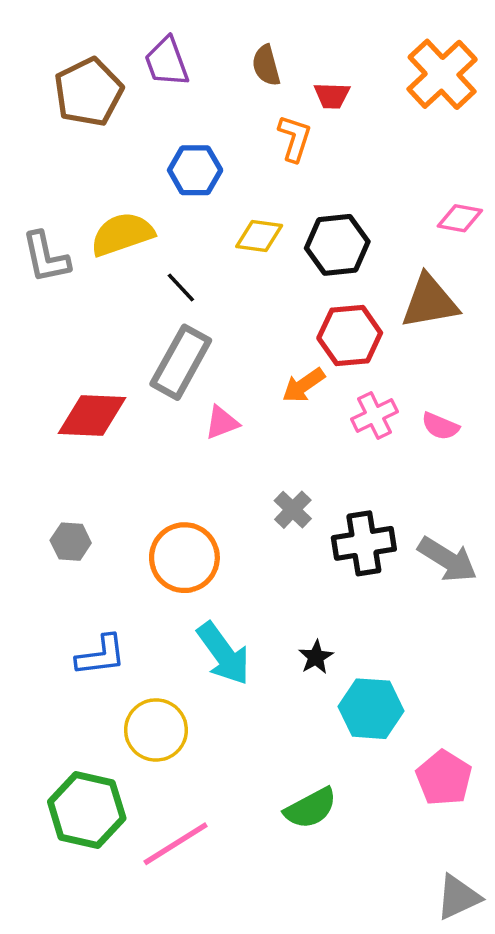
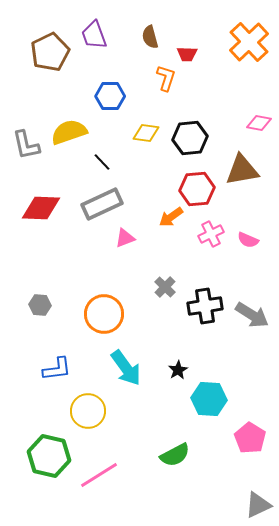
gray rectangle: (181, 362) -> (102, 204), turned 36
red diamond: (92, 415) -> (41, 208), moved

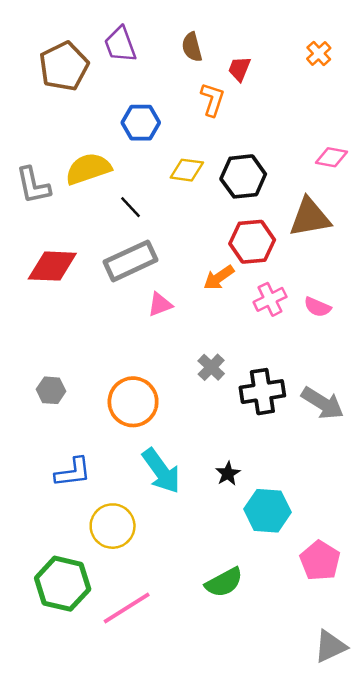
orange cross: (249, 42) -> (319, 53), size x0.5
red trapezoid: (187, 54) -> (239, 69), turned 110

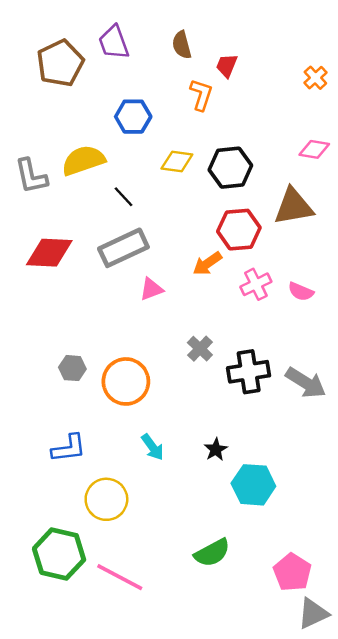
orange cross: (319, 53) -> (315, 78), moved
gray hexagon: (51, 390) -> (72, 368), moved
cyan arrow: (161, 471) -> (153, 447), size x0.6
pink pentagon: (320, 561) -> (292, 572), moved
pink line: (127, 608) -> (120, 577), turned 60

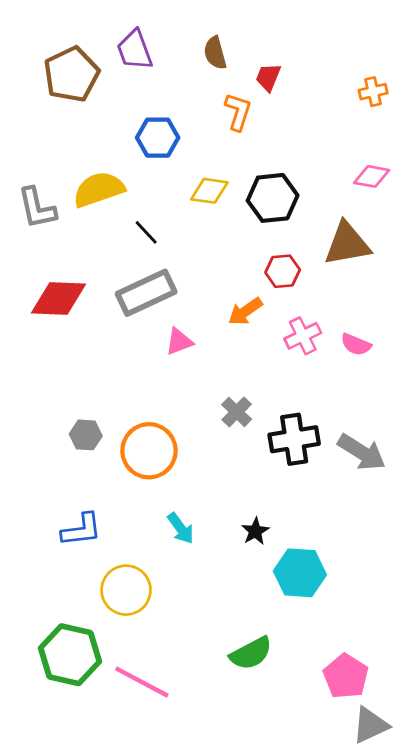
orange cross: (315, 78) -> (373, 92), turned 30
red hexagon: (239, 230) -> (283, 271), size x0.7

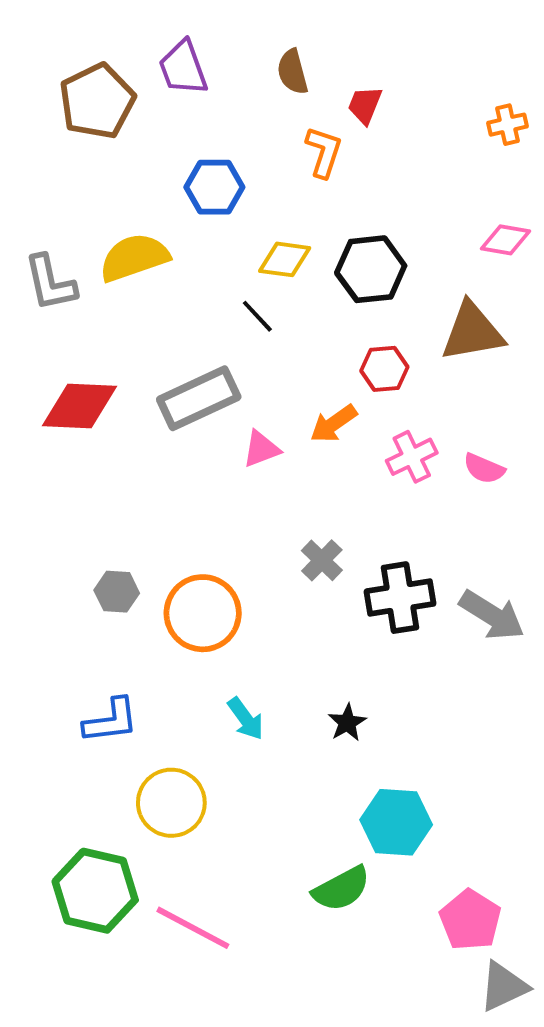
black line: (146, 232) -> (257, 316), moved
pink triangle: (179, 342) -> (261, 449), moved
cyan hexagon: (300, 573) -> (396, 822), moved

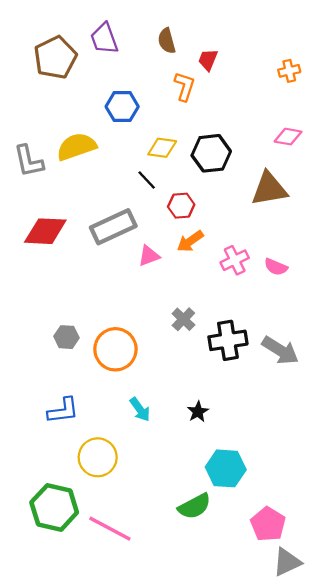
red hexagon: (384, 369) -> (181, 206), moved

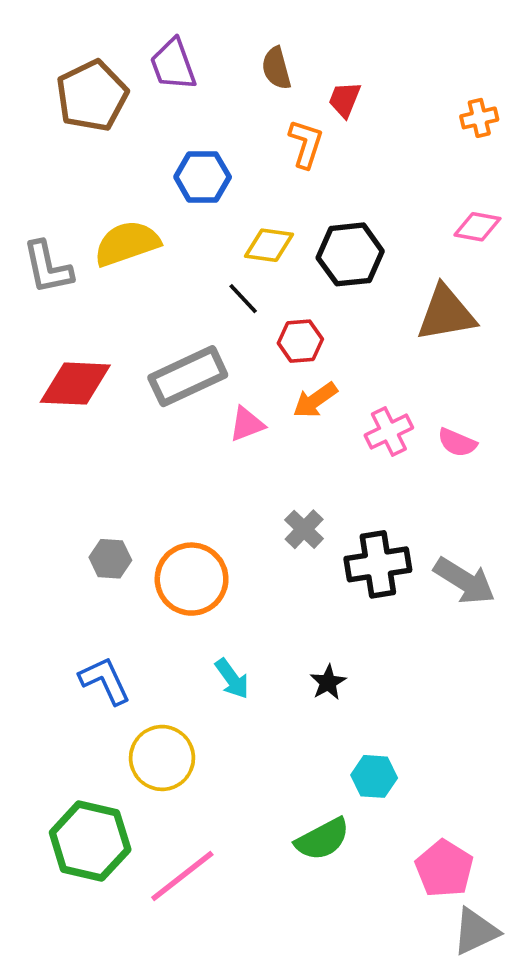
blue L-shape: (63, 411) -> (105, 681), turned -108
cyan hexagon: (226, 468) -> (374, 776), size x0.7
pink line: (110, 529) -> (182, 876), turned -66

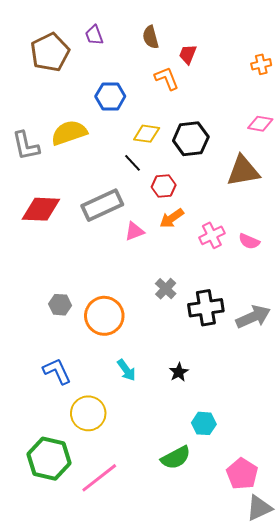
purple trapezoid: (173, 64) -> (94, 35), size x0.7
orange L-shape: (306, 144) -> (167, 78), turned -40
gray arrow: (465, 581) -> (253, 317), turned -56

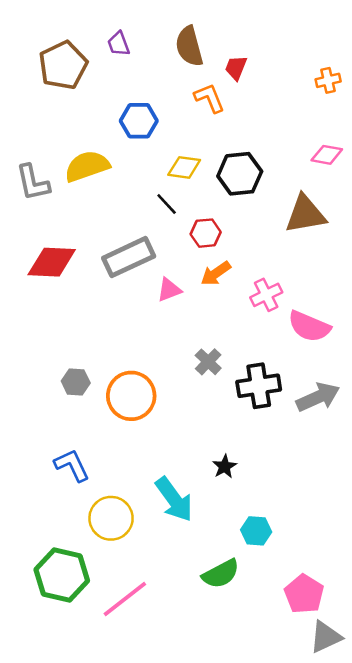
brown semicircle: (151, 37) -> (189, 46), size x1.4
pink semicircle: (249, 241) -> (309, 326), moved, size x1.6
cyan arrow: (126, 370) -> (174, 499), moved, size x1.6

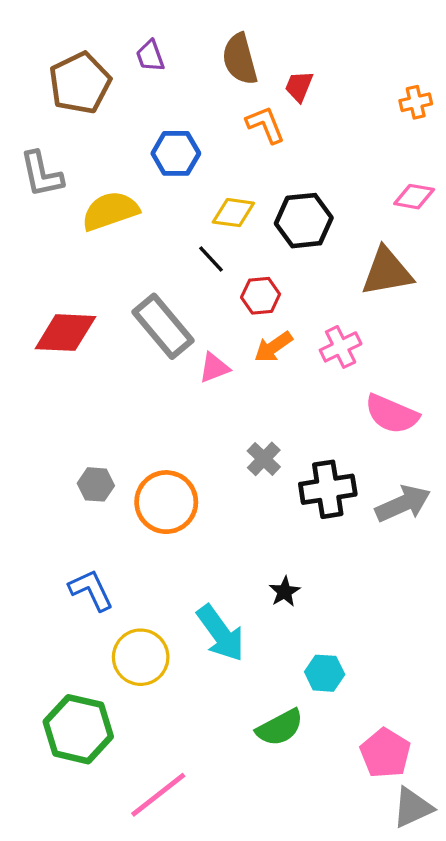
gray L-shape: (33, 183) -> (41, 174), moved
gray rectangle: (129, 257) -> (163, 326), turned 75
pink cross: (266, 295) -> (341, 347), moved
pink line: (125, 599) -> (158, 795), moved

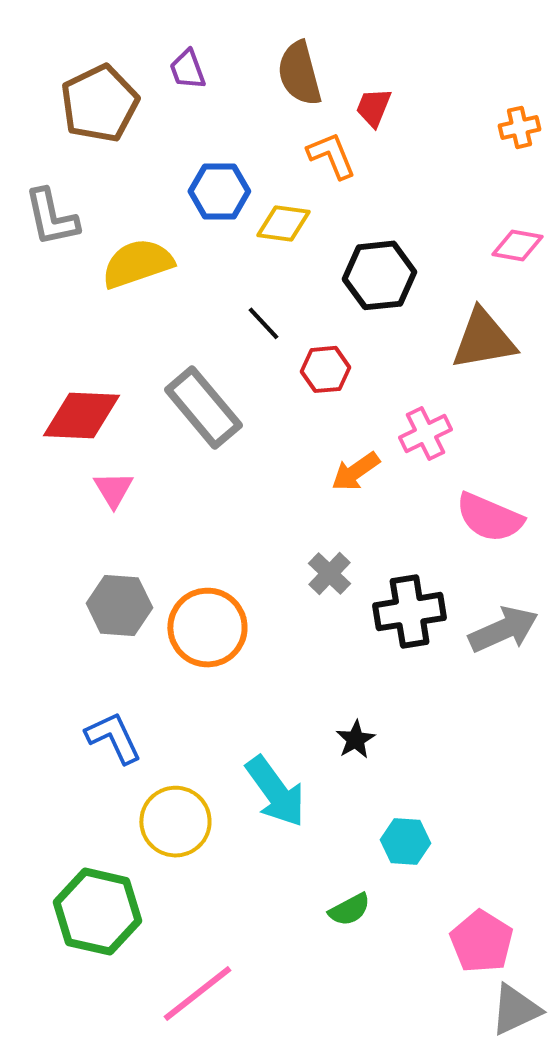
yellow diamond: (233, 213) -> (284, 223), moved
orange arrow: (273, 347) -> (356, 471), moved
pink triangle: (214, 368) -> (113, 489), moved, turned -40
gray hexagon: (96, 484) -> (119, 606), size x1.4
green semicircle: (280, 728) -> (350, 910), size x0.7

